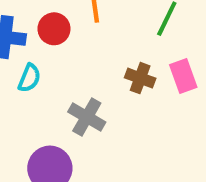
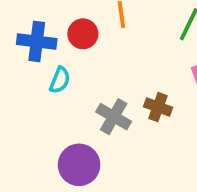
brown cross: (140, 78) -> (158, 107), moved

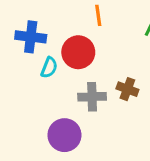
red circle: (83, 34) -> (78, 52), moved, size x1.4
gray cross: (114, 117) -> (92, 97), turned -32

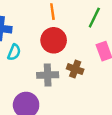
red circle: (78, 52) -> (54, 40), moved

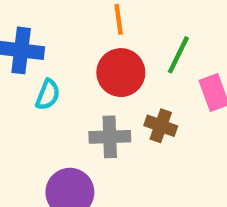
green line: (94, 18) -> (178, 55), moved

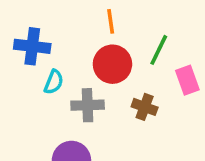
gray cross: (110, 137) -> (88, 105), moved

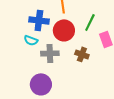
blue cross: (32, 46) -> (39, 20), moved
cyan semicircle: (54, 82) -> (31, 40), turned 88

